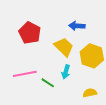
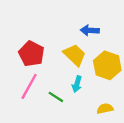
red pentagon: (30, 33) -> (31, 54), moved
pink line: (25, 74) -> (29, 86), turned -50

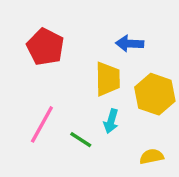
red pentagon: (31, 54) -> (45, 47), moved
yellow trapezoid: (75, 55) -> (108, 79), turned 45

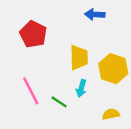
blue arrow: (130, 44) -> (95, 14), moved
pink line: (42, 124) -> (31, 91), turned -56

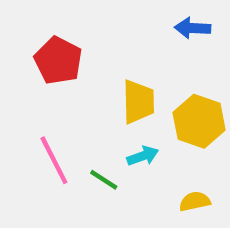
blue arrow: (95, 14) -> (193, 28), moved
cyan arrow: (81, 88) -> (143, 156), turned -126

